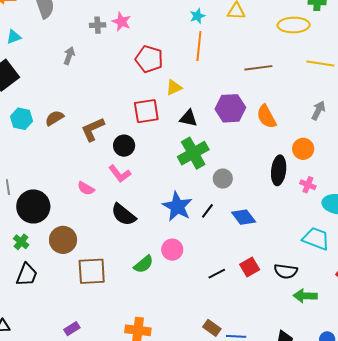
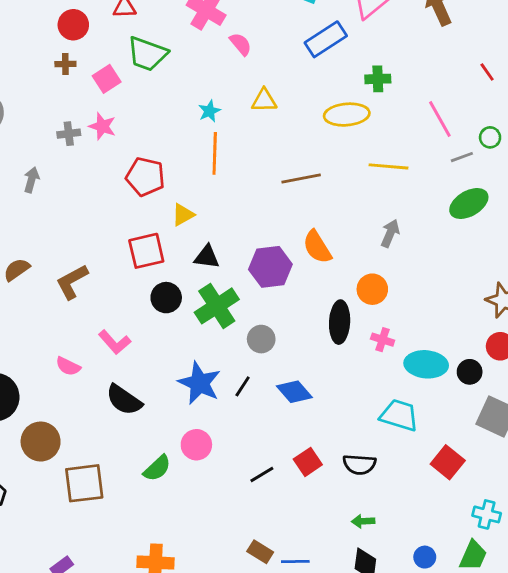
purple hexagon: (230, 108) -> (270, 267), moved
black circle: (124, 146) -> (166, 298), moved
green arrow: (305, 296) -> (363, 521), moved, size x0.7

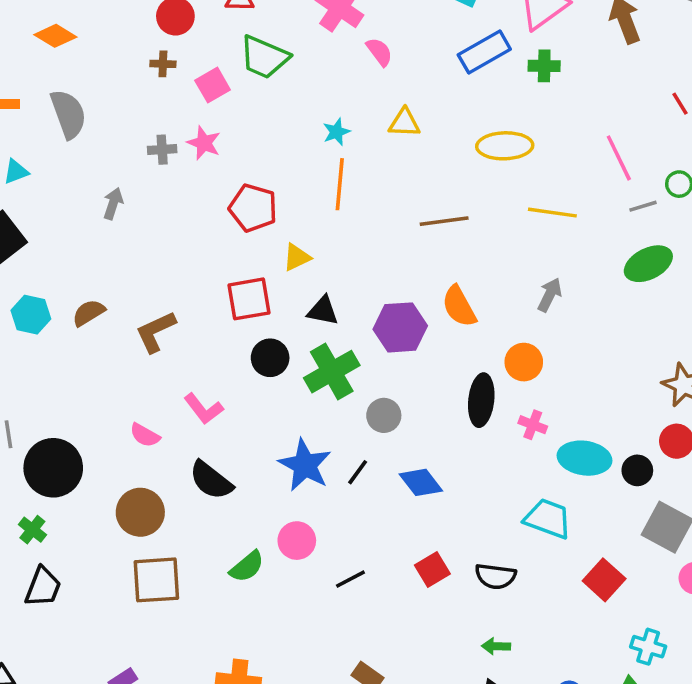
green cross: (378, 79) -> (544, 66), moved
brown circle: (41, 442) -> (140, 512), moved
black line: (262, 475) -> (350, 579), moved

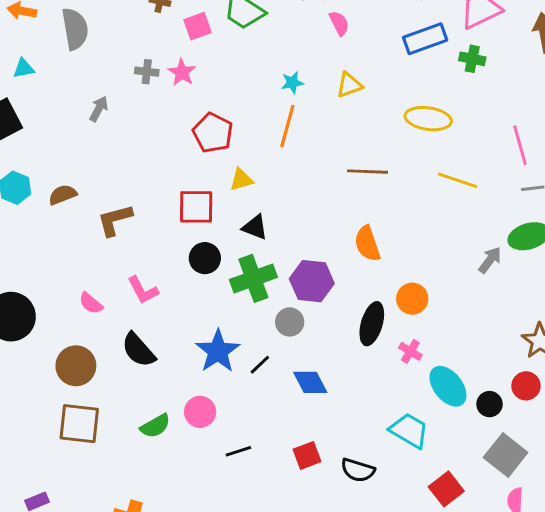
yellow triangle: (404, 123) -> (349, 85), turned -32
gray arrow: (550, 295) -> (490, 260), moved
purple hexagon: (400, 327) -> (312, 281), moved
cyan ellipse: (584, 458) -> (448, 386), turned 33

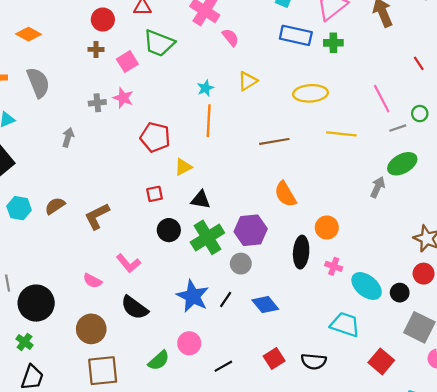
blue rectangle: (425, 39) -> (296, 35), turned 44
red square: (196, 207) -> (154, 194), size x0.6

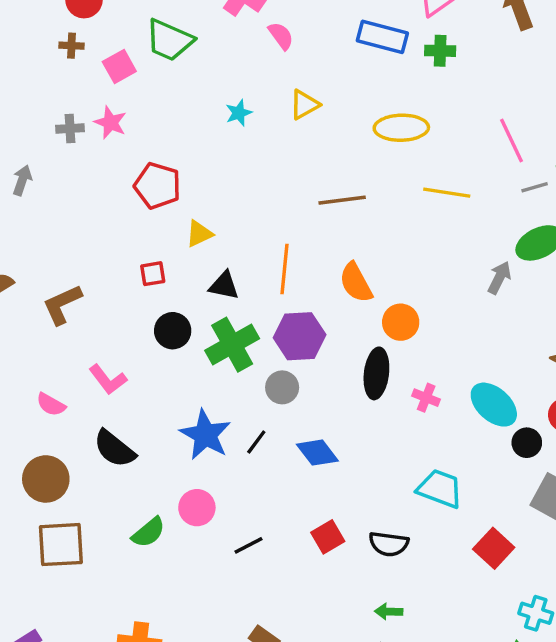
orange line: (209, 121) -> (284, 269), moved
orange circle: (327, 228) -> (401, 322), moved
cyan ellipse: (367, 286) -> (494, 405), moved

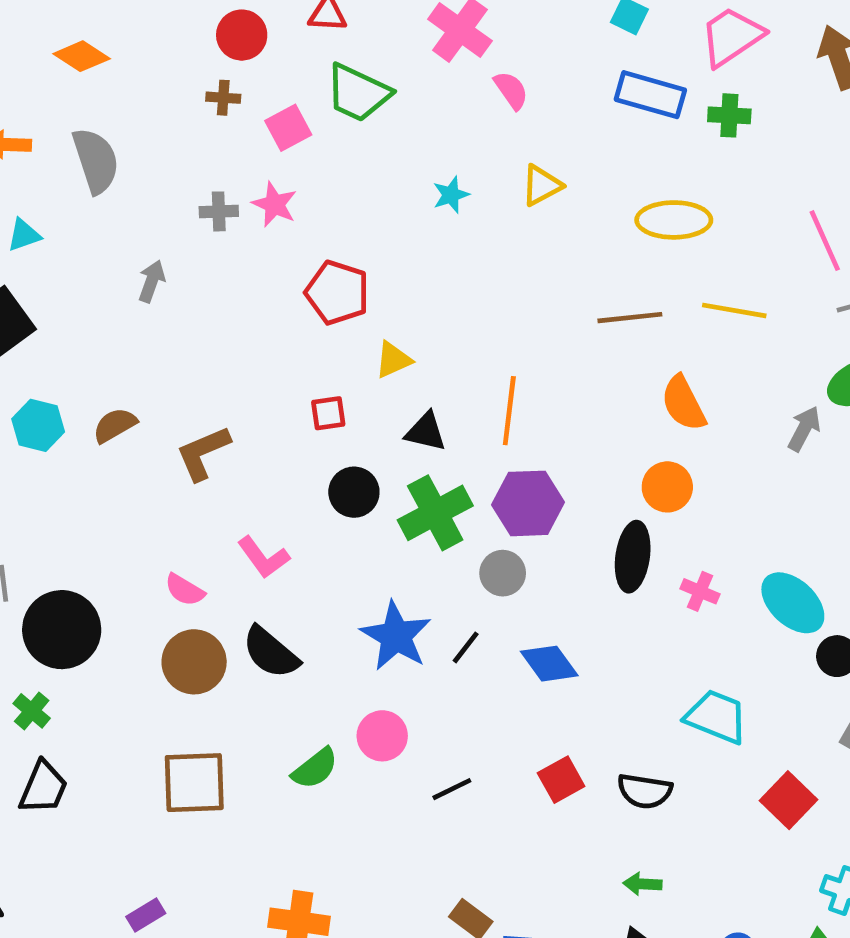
brown line: (342, 200) -> (630, 318), moved
orange semicircle: (356, 283) -> (683, 403), moved
brown circle: (46, 479) -> (194, 662), moved

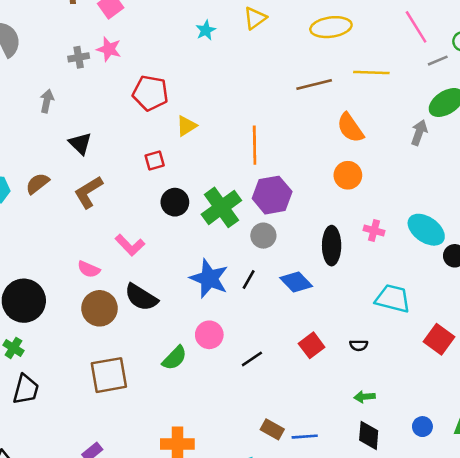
black triangle: (426, 432) -> (80, 143), moved, turned 40
black ellipse: (633, 557) -> (332, 246), moved
black semicircle: (645, 791) -> (359, 345), size x0.6

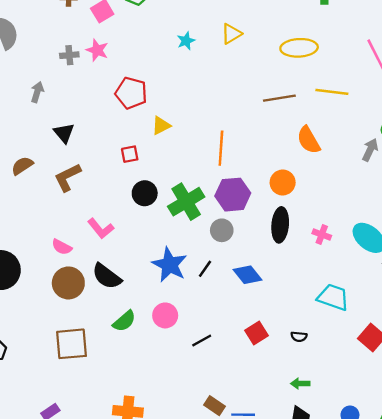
orange circle: (348, 175) -> (283, 183), moved
black ellipse: (332, 246) -> (280, 225), moved
green semicircle: (175, 358) -> (124, 321), moved

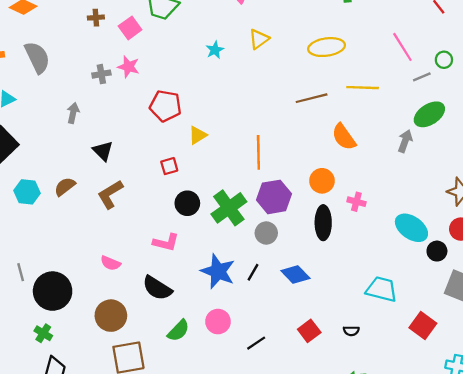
pink L-shape: (101, 228) -> (166, 242), moved, turned -32
pink cross: (322, 234) -> (356, 202), moved
brown circle: (68, 283) -> (111, 316), moved

